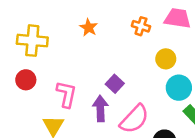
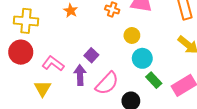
red circle: (26, 80) -> (21, 52), size x1.5
pink L-shape: (66, 94) -> (53, 64), turned -65

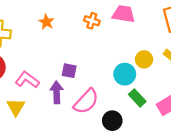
yellow circle: (132, 35) -> (144, 59), moved
purple square: (91, 55) -> (69, 71), turned -32

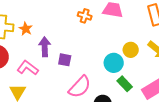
orange star: (46, 22) -> (26, 29), moved
purple arrow: (57, 92) -> (45, 47), moved

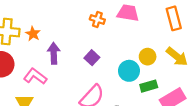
purple square: (65, 60) -> (92, 58), moved, turned 32
green rectangle: (125, 84) -> (149, 86), moved, turned -63

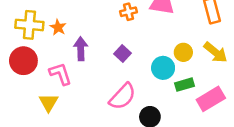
orange cross: (97, 20) -> (128, 12), turned -32
pink L-shape: (35, 76) -> (60, 74), turned 35

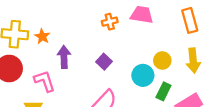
yellow arrow: (216, 52) -> (193, 60), turned 45
green rectangle: (185, 85) -> (163, 91), turned -48

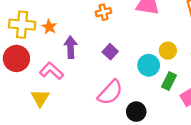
orange cross: (110, 22) -> (103, 12), moved
pink L-shape: (45, 81) -> (51, 71), turned -30

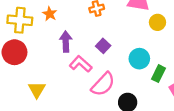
orange star: (49, 27) -> (50, 14), moved
yellow circle: (168, 51) -> (157, 22), moved
pink L-shape: (51, 71) -> (81, 64), moved

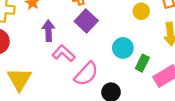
purple square: (103, 46) -> (86, 21), moved, size x1.5
yellow triangle: (37, 90) -> (19, 79), size x1.4

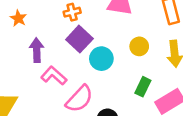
yellow circle: (141, 11) -> (139, 46), moved
cyan circle: (123, 48) -> (101, 59), moved

